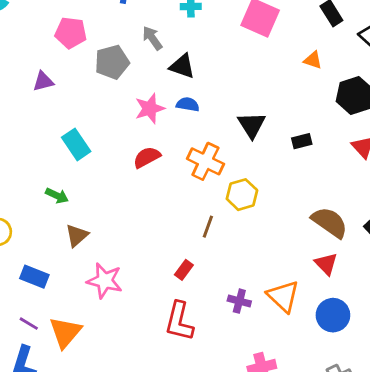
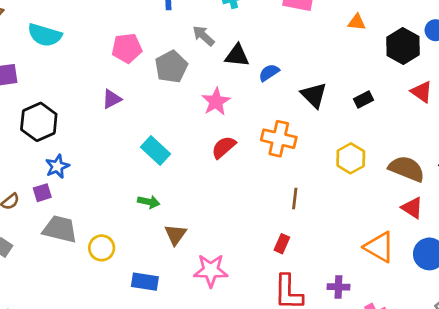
blue semicircle: (188, 104) -> (269, 73), moved, turned -30
yellow hexagon: (242, 195) -> (351, 158), moved
purple cross: (239, 301) -> (338, 287), moved

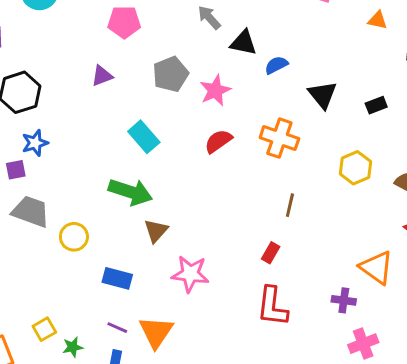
gray pentagon: (171, 67) -> (171, 74), moved
green arrow: (149, 202) -> (130, 192), size x1.8
purple cross: (338, 287) -> (344, 300), moved

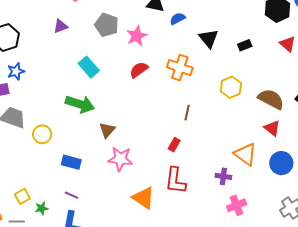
gray pentagon: (171, 74) -> (107, 25), turned -30
brown triangle: (156, 231) -> (107, 130), moved
orange triangle: (156, 332) -> (143, 198), moved, turned -30

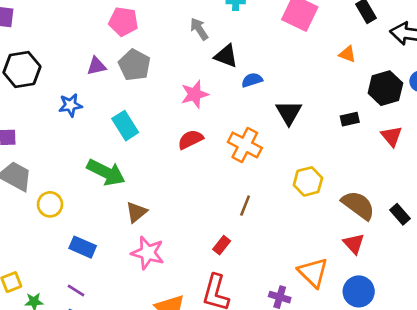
gray pentagon: (107, 25) -> (134, 65), moved
black rectangle: (245, 45) -> (350, 119), moved
blue star: (16, 71) -> (70, 105), moved

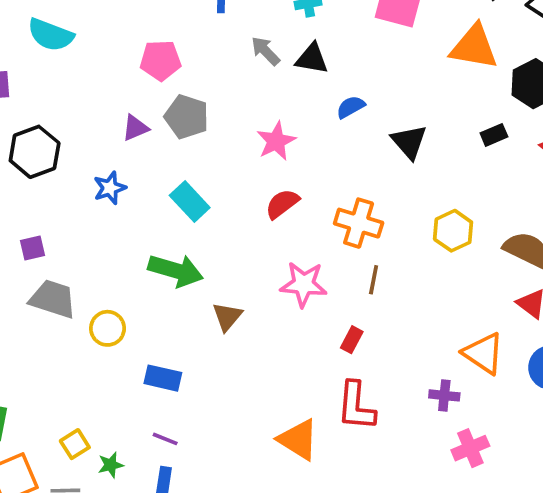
orange triangle: (347, 54) -> (474, 47), size x2.0
black triangle: (226, 56) -> (312, 59), moved
orange cross: (245, 145) -> (359, 223), moved
pink star: (148, 253) -> (304, 284), moved

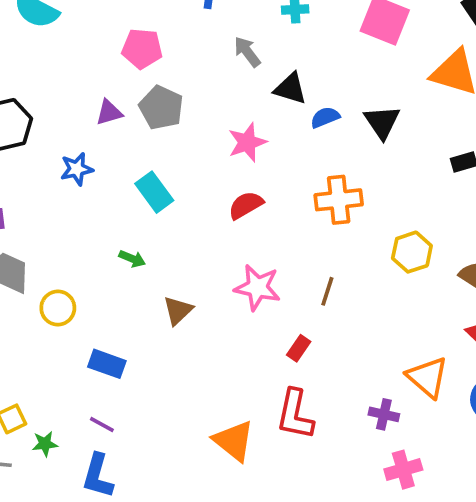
black triangle: (312, 59) -> (290, 89), moved
black triangle: (409, 142) -> (382, 122), moved
orange cross: (359, 223) -> (339, 200), moved, turned -30
green arrow: (176, 270) -> (132, 259), size x0.5

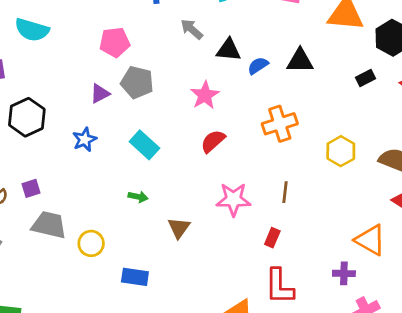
black triangle: (382, 122) -> (300, 61), turned -44

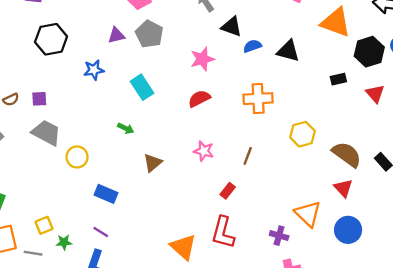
pink star: (233, 199) -> (204, 151), size x0.7

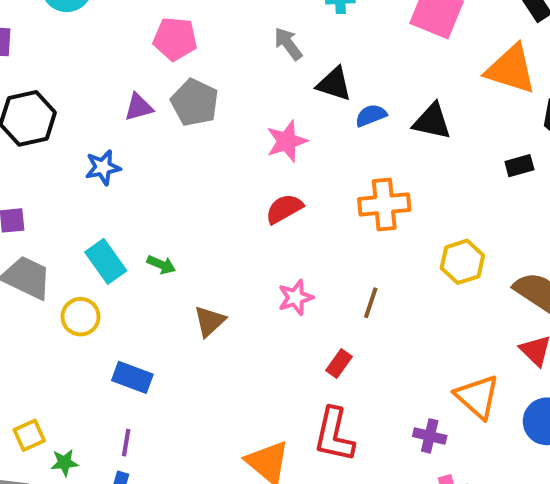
cyan rectangle: (142, 87) -> (106, 261), moved
pink star: (204, 151) -> (296, 298), turned -30
purple line: (101, 232) -> (126, 443), turned 70

